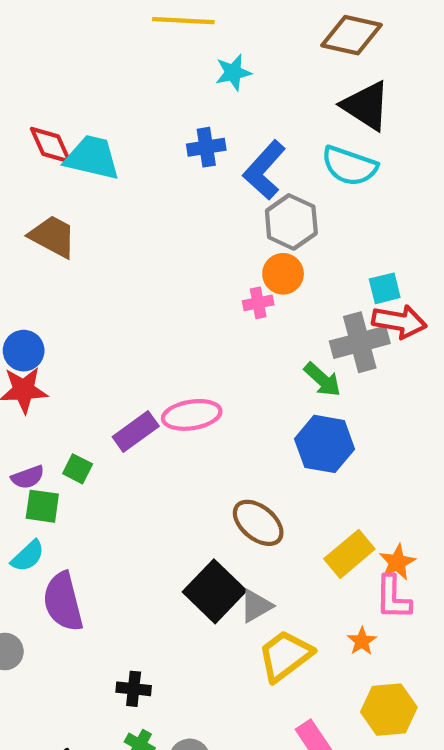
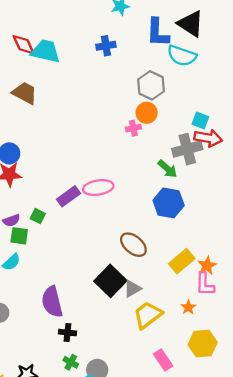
blue L-shape: (264, 170) -> (158, 33), moved, turned -40
cyan square: (385, 288) -> (200, 120), turned 35
purple semicircle: (63, 602) -> (52, 302), moved

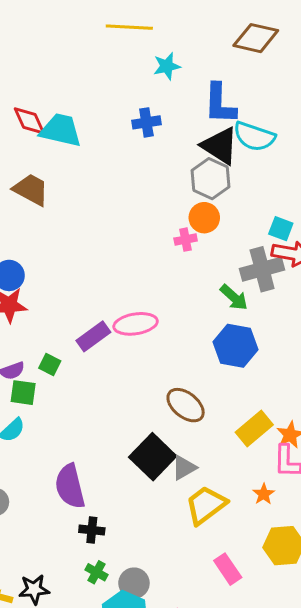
black triangle: (191, 24) -> (220, 146), moved

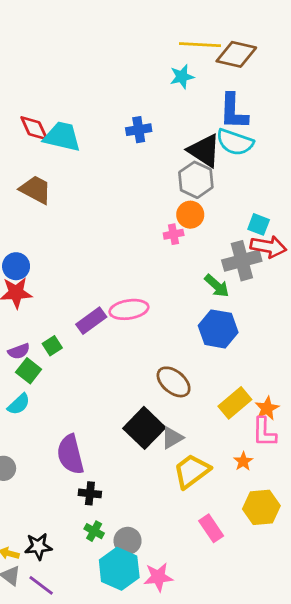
yellow line: (129, 27) -> (200, 45), moved
cyan star: (167, 66) -> (182, 77), moved
blue L-shape: (220, 104) -> (233, 112), moved
green square: (50, 364) -> (52, 346), turned 30
green square: (23, 393) -> (29, 371), turned 30

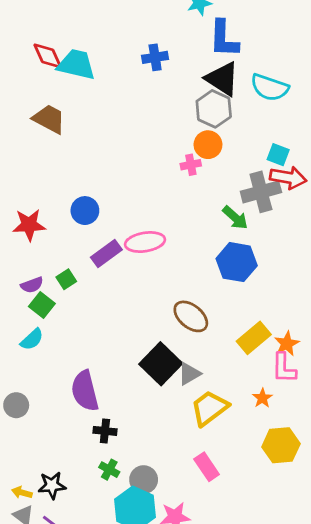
blue L-shape: (233, 112) -> (224, 39), moved
cyan semicircle: (235, 142) -> (270, 87), moved
blue circle: (16, 266) -> (85, 211), moved
pink rectangle: (211, 528) -> (207, 467), moved

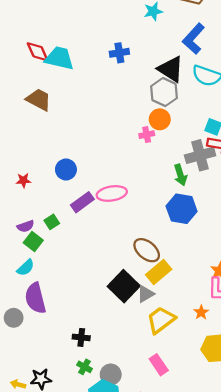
blue L-shape: (224, 39) -> (194, 39), moved, turned 40
green arrow: (235, 218) -> (180, 175), turned 30
red star: (29, 225) -> (23, 180), size x0.6
yellow rectangle: (254, 338) -> (159, 272), moved
purple semicircle: (85, 391) -> (35, 298), moved

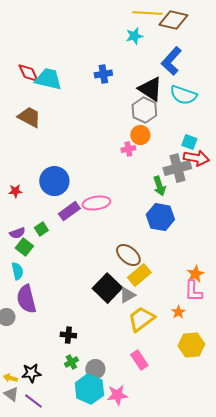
blue circle: (66, 169) -> (54, 181), size x1.5
cyan semicircle: (26, 268) -> (17, 271), turned -60
green cross: (84, 367) -> (71, 362), turned 32

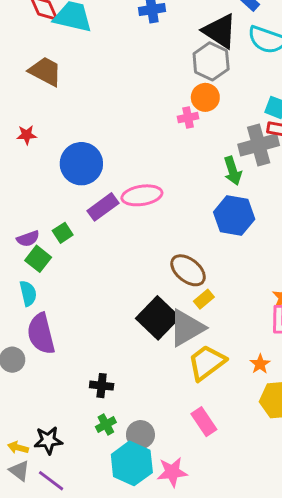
red star: (15, 191) -> (27, 135), moved
yellow rectangle: (139, 275) -> (204, 299), size x0.6
gray triangle: (127, 295) -> (187, 328), size x1.6
orange star: (178, 312) -> (260, 364), moved

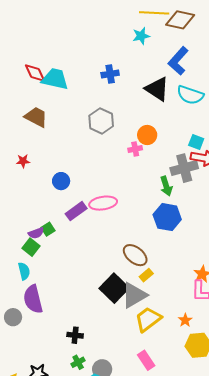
gray hexagon: (211, 61) -> (101, 121), moved
blue circle: (81, 164) -> (61, 181), size x0.6
purple semicircle: (28, 239) -> (36, 233), moved

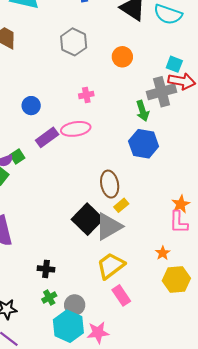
pink cross: (135, 149) -> (86, 95), moved
brown ellipse: (135, 255) -> (110, 184), turned 40
yellow trapezoid: (148, 319) -> (111, 266), moved

